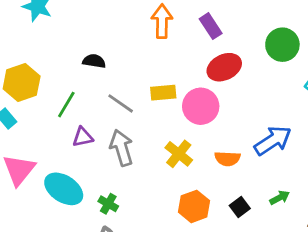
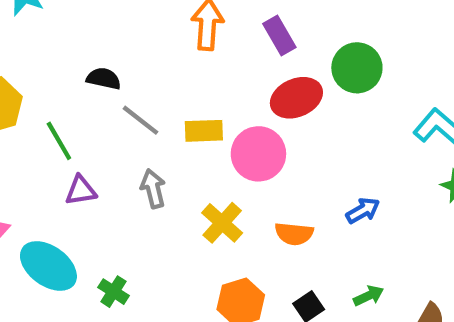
green circle: (282, 45) -> (357, 68), moved
gray line: (121, 103) -> (140, 120), moved
green line: (66, 105) -> (59, 141), turned -64
blue arrow: (273, 141) -> (363, 211), size x0.6
gray arrow: (121, 148) -> (153, 189), moved, size x0.7

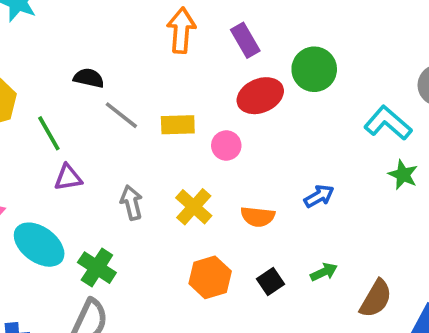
pink circle: (258, 154) -> (226, 145), size x0.6
gray arrow: (153, 189) -> (131, 203), moved
green cross: (114, 292) -> (97, 268), size x1.4

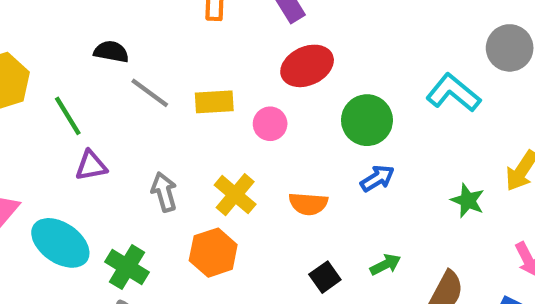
green circle: (314, 69) -> (367, 120), moved
green star: (403, 175) -> (468, 201), moved
orange hexagon: (210, 277) -> (213, 253), moved

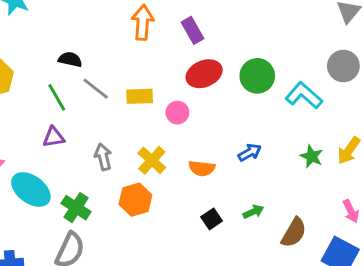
green line: (68, 116) -> (57, 97), moved
green circle: (367, 120) -> (257, 76), moved
green star: (468, 201) -> (312, 156), moved

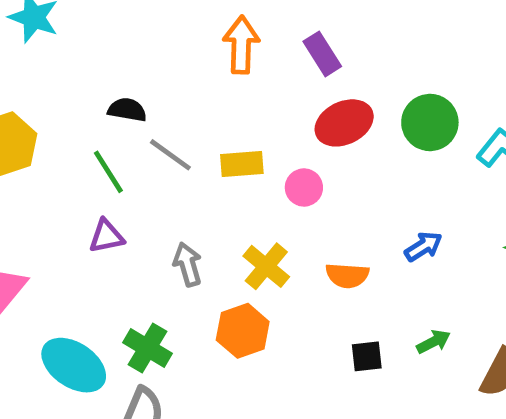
cyan ellipse: (31, 189) -> (74, 365), moved
black square: (212, 219) -> (367, 356), turned 30

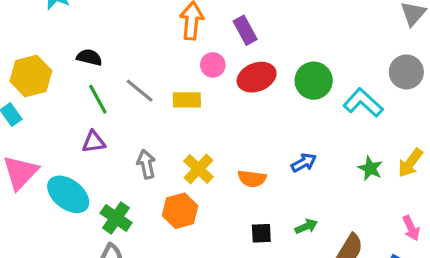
black semicircle: (127, 110) -> (89, 57), moved
pink circle: (304, 187) -> (213, 65), moved
cyan ellipse: (74, 365) -> (68, 194), moved

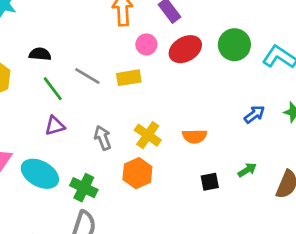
blue arrow: (304, 163) -> (254, 114), moved

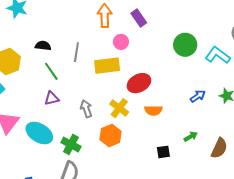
red ellipse: (185, 49) -> (139, 83), moved
gray line: (87, 76) -> (76, 52), moved, turned 66
yellow rectangle: (129, 78) -> (107, 66), size x1.4
black square: (210, 182) -> (163, 152), moved

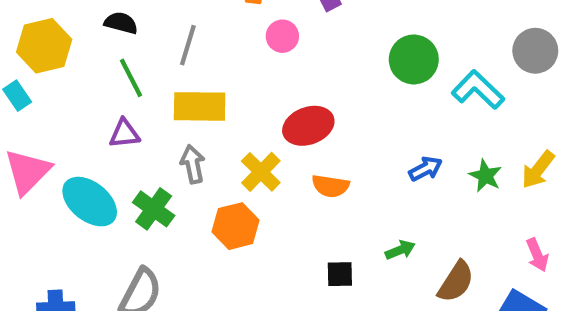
yellow rectangle: (107, 66) -> (200, 106), moved
green cross: (71, 144) -> (154, 209), moved

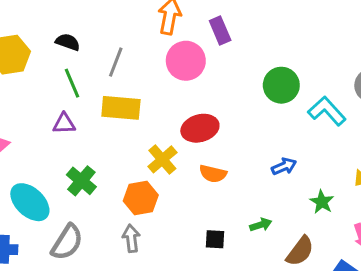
pink circle: (282, 36) -> (186, 61), size x1.6
gray arrow: (193, 164) -> (131, 238), moved
green star: (485, 176) -> (322, 202), moved
cyan ellipse: (90, 202) -> (30, 202), moved

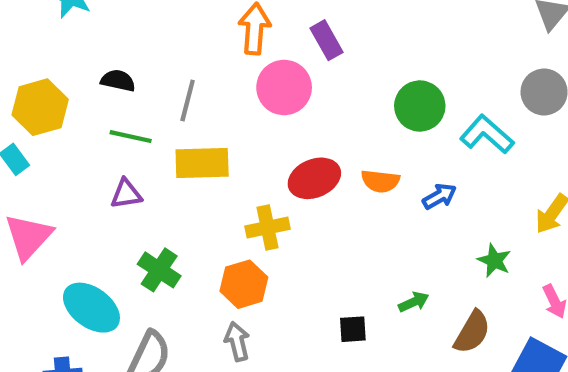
green line: (72, 83) -> (131, 137), turned -48
yellow cross: (162, 159) -> (268, 228), turned 36
blue arrow: (284, 166) -> (439, 196), moved
orange semicircle: (213, 174) -> (380, 181), moved

